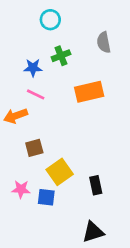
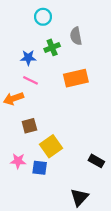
gray semicircle: (104, 42) -> (76, 36), moved
black rectangle: (96, 185) -> (96, 161), moved, turned -49
black triangle: (93, 232) -> (79, 197), turned -30

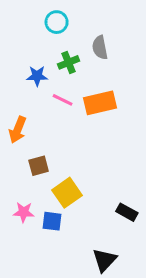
pink line: (31, 80) -> (63, 100), moved
orange arrow: (13, 99) -> (18, 130), turned -48

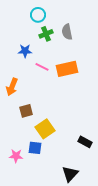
green cross: (69, 62) -> (46, 34), moved
pink star: (24, 212) -> (16, 156), moved

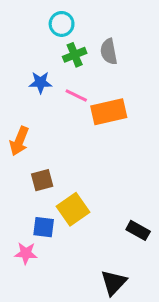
pink line: (42, 67) -> (76, 95), moved
blue square: (35, 148) -> (44, 227), moved

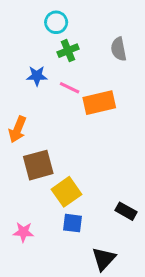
gray semicircle: (109, 52) -> (119, 49), moved
brown square: (42, 180) -> (38, 165), size x1.5
blue square: (44, 227) -> (72, 223), moved

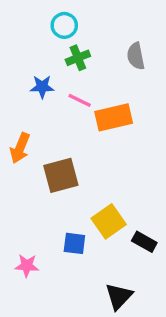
brown square: (38, 165) -> (61, 175), moved
yellow square: (67, 192) -> (109, 221), moved
blue square: (72, 223) -> (74, 243), moved

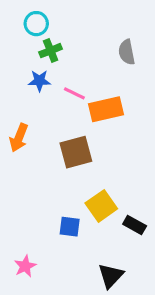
cyan circle: (64, 25) -> (36, 24), moved
green cross: (78, 58) -> (51, 51), moved
brown square: (61, 175) -> (76, 152), moved
pink star: (27, 266) -> (25, 266), moved, turned -30

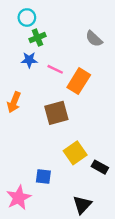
gray semicircle: (127, 52) -> (94, 39), turned -36
orange rectangle: (106, 109) -> (79, 81), turned -45
blue square: (70, 227) -> (43, 176), moved
pink star: (25, 266) -> (19, 198), size x1.5

